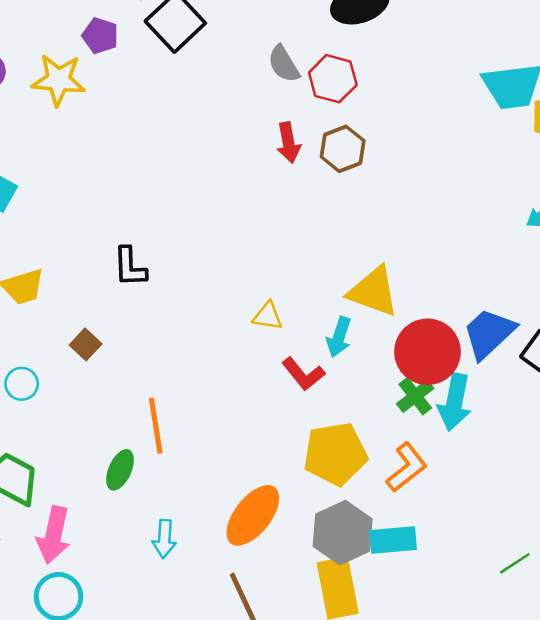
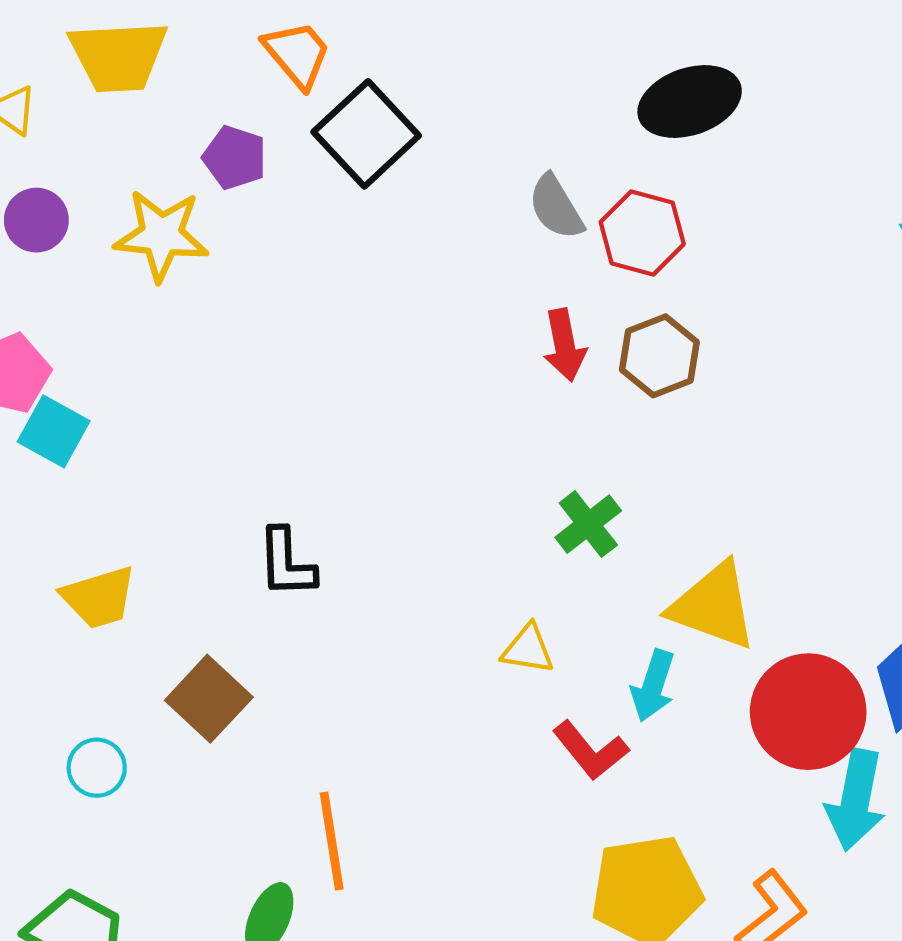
brown square: (86, 344) -> (209, 699), size x1.5
green cross: (415, 396) -> (588, 524), moved

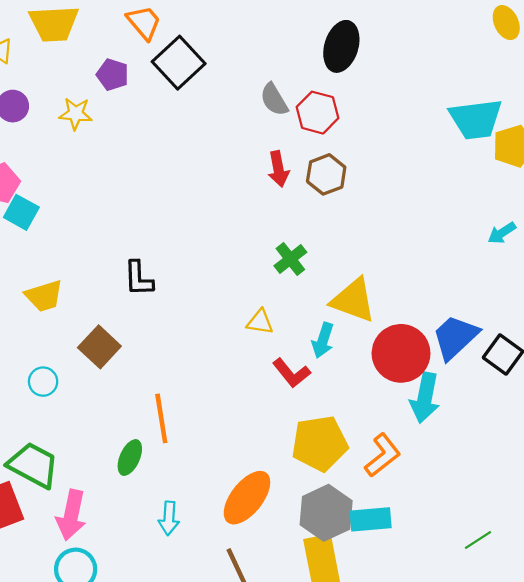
black ellipse: (690, 101) -> (341, 46), turned -54
yellow star: (161, 235) -> (76, 114), size x0.7

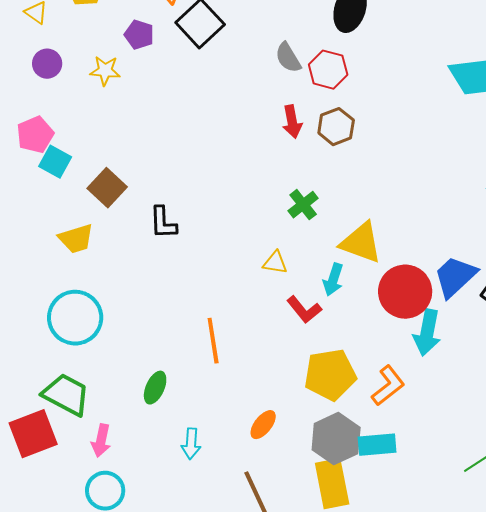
brown square: (99, 347) -> (107, 188), moved
cyan circle: (43, 382) -> (75, 318), size x2.0
orange line: (161, 418) -> (213, 341), moved
orange ellipse: (247, 498) -> (263, 425), size x0.6
pink arrow: (71, 515) -> (101, 441), size x0.7

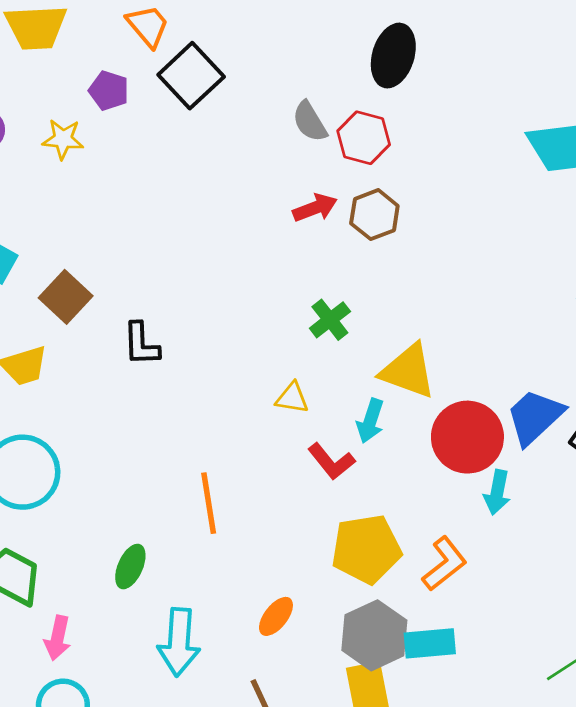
red arrow: (292, 122) -> (315, 208), turned -100
cyan arrow: (427, 333) -> (497, 492), size x0.7
cyan arrow: (191, 444) -> (179, 642), size x1.6

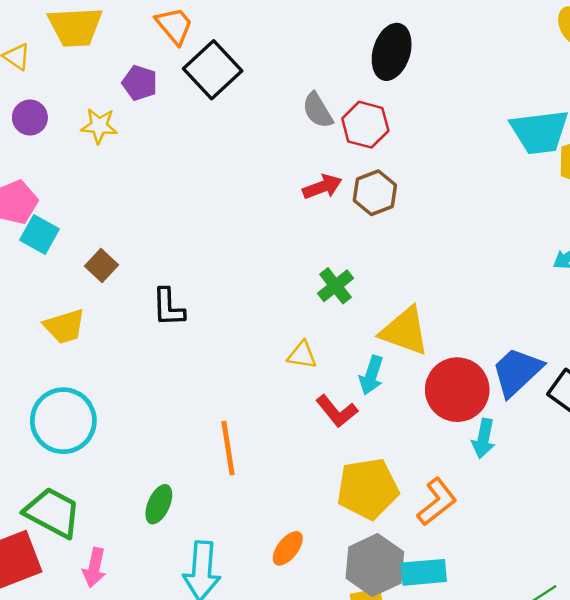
brown square: (66, 297) -> (102, 266), size x0.7

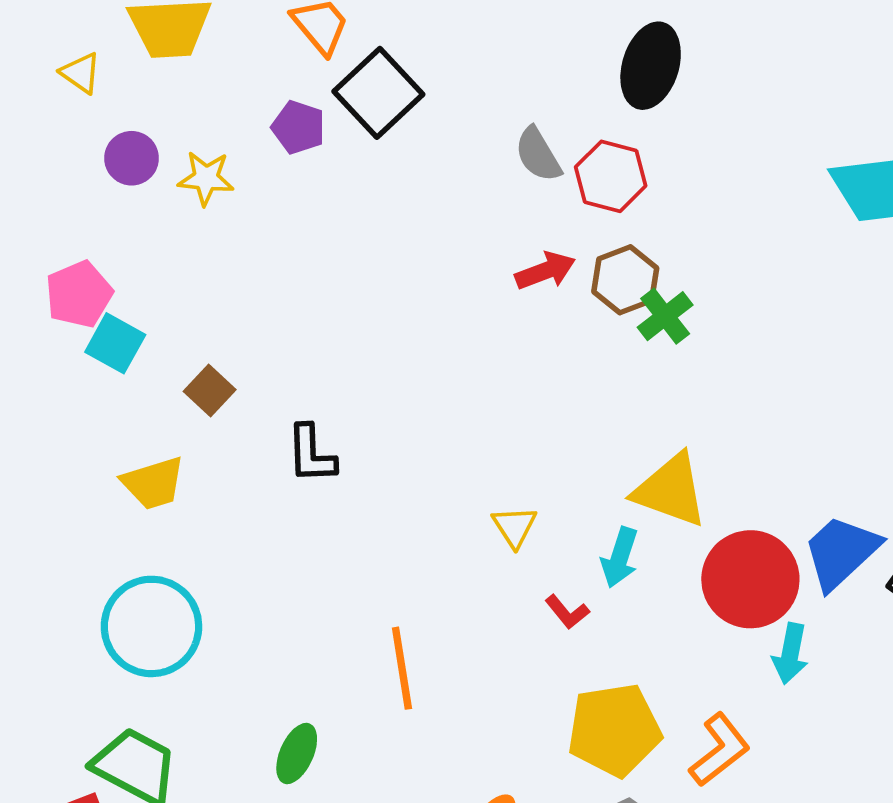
purple pentagon: (140, 83) -> (298, 127), moved
purple circle: (30, 117) -> (132, 158), moved
green cross: (335, 286) -> (665, 316), moved
yellow triangle: (302, 355) -> (514, 527), turned 48
red L-shape: (337, 411) -> (567, 612), size x0.7

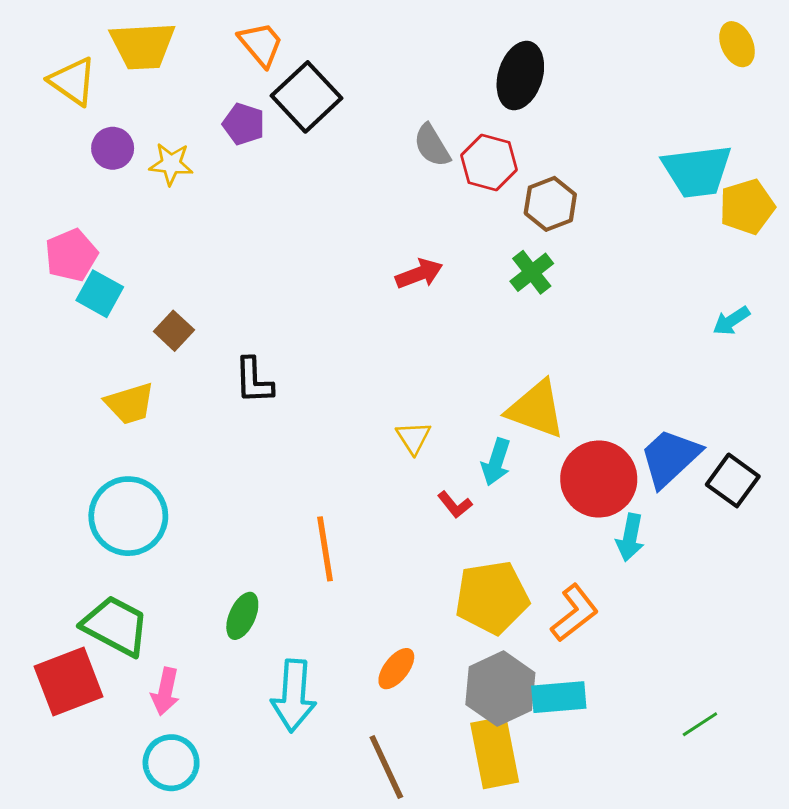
yellow triangle: (81, 73) -> (73, 81), size x1.5
red arrow: (545, 271) -> (419, 274), moved
brown hexagon: (625, 280) -> (550, 204), moved

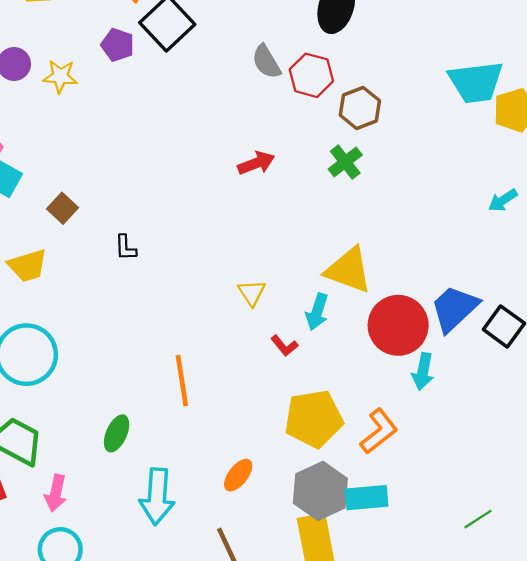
black L-shape: (254, 381) -> (126, 248), size x0.7

